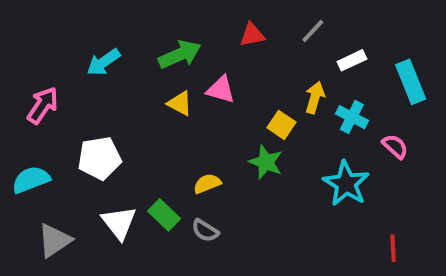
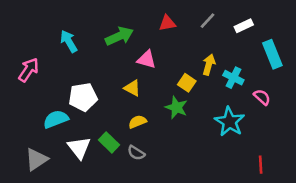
white rectangle: (352, 60) -> (244, 26), moved
cyan arrow: (103, 62) -> (69, 41), turned 95
yellow triangle: (180, 103) -> (132, 88), moved
white pentagon: (99, 158) -> (83, 97), moved
cyan semicircle: (31, 180) -> (56, 119), moved

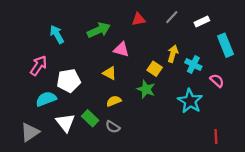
pink arrow: (29, 70) -> (39, 66), moved

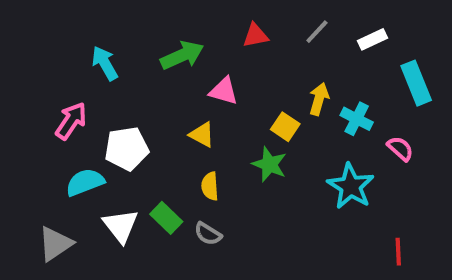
yellow semicircle: (114, 101) -> (210, 186), turned -72

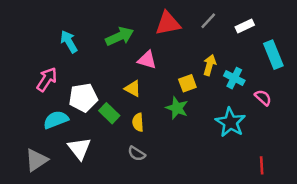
red triangle: (256, 36) -> (168, 23), size x1.5
yellow square: (285, 127) -> (187, 83), turned 36
green rectangle: (166, 218) -> (109, 113), moved

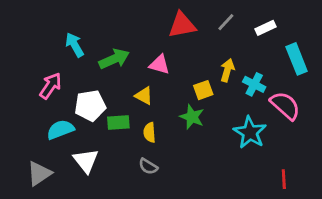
green arrow: (120, 36) -> (114, 59), moved
pink semicircle: (263, 98) -> (285, 106), size x1.6
green rectangle: (109, 113) -> (118, 123), turned -48

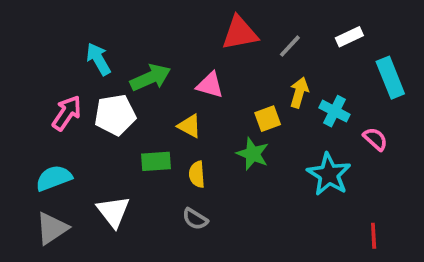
gray line: (226, 22) -> (290, 46), moved
white pentagon: (90, 106) -> (115, 115), moved
pink semicircle: (285, 106) -> (375, 139), size x0.6
cyan semicircle: (60, 130) -> (54, 178), moved

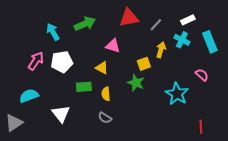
green arrow: (150, 78) -> (85, 24), moved
cyan cross: (334, 111) -> (182, 40), moved
gray triangle: (52, 228) -> (14, 123), moved

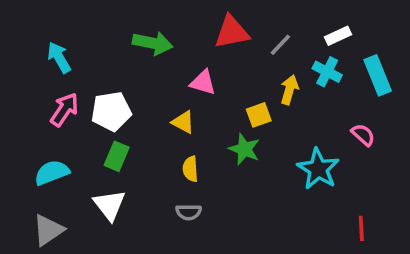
green arrow: (85, 24) -> (153, 43), turned 35
cyan arrow: (53, 32) -> (59, 57), moved
green rectangle: (84, 87) -> (117, 156), moved, turned -63
gray semicircle: (105, 118) -> (189, 212), turned -32
gray triangle: (14, 123) -> (48, 230), moved

